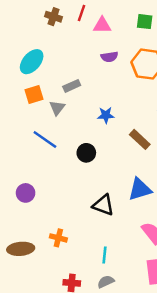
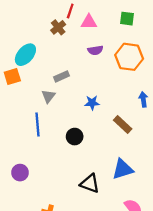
brown cross: (53, 17) -> (58, 27), moved, turned 32
orange square: (34, 94) -> (12, 76), moved
blue line: (45, 139) -> (37, 125), turned 50

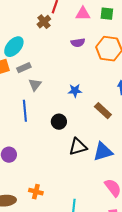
pink triangle: (89, 22) -> (83, 14), moved
gray rectangle: (61, 76) -> (24, 68), moved
black triangle: (90, 183) -> (78, 147), moved, turned -36

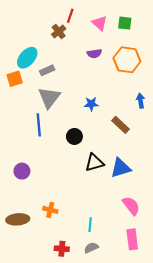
pink triangle: (83, 14) -> (100, 23), turned 42
gray rectangle: (24, 68) -> (47, 70), moved
gray triangle: (35, 85) -> (49, 98), size x1.6

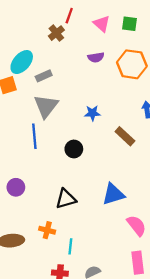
black triangle: (94, 163) -> (66, 199), moved
blue triangle: (121, 168) -> (113, 194), moved
cyan line: (90, 225) -> (70, 246), moved

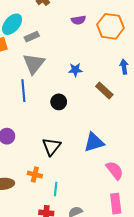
black triangle: (66, 199) -> (51, 147), turned -36

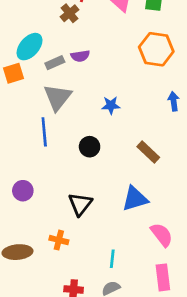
purple semicircle: (78, 20) -> (80, 56), moved
brown rectangle: (104, 91) -> (148, 152), moved
cyan line: (56, 189) -> (112, 259), moved

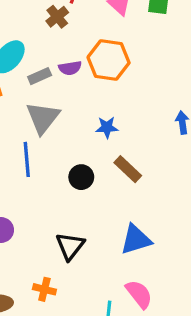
orange hexagon: (156, 49) -> (109, 60), moved
brown rectangle: (148, 152) -> (128, 169), moved
pink semicircle: (162, 235) -> (139, 294), moved

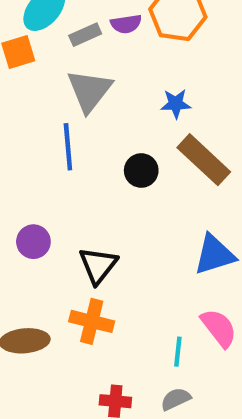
brown rectangle: (128, 169) -> (204, 160), size x1.4
black triangle: (70, 246) -> (98, 265), moved
orange cross: (44, 289) -> (92, 321), size x1.4

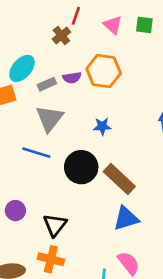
blue line: (68, 147) -> (36, 153), turned -68
brown rectangle: (204, 160) -> (119, 179), moved
black circle: (141, 170) -> (81, 167), size x1.6

